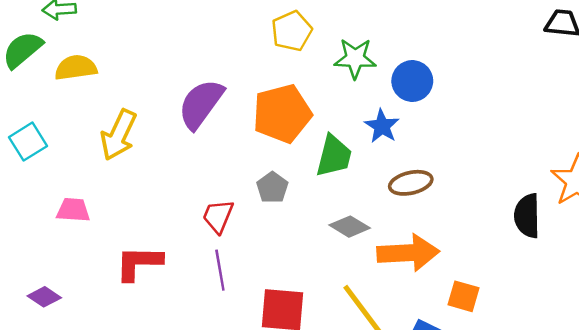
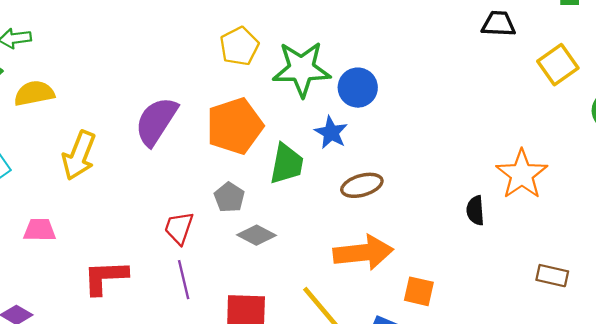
green star: (355, 58) -> (302, 69), size x1.4
black semicircle: (527, 216) -> (475, 210), size x0.7
gray diamond: (350, 227) -> (256, 235), moved

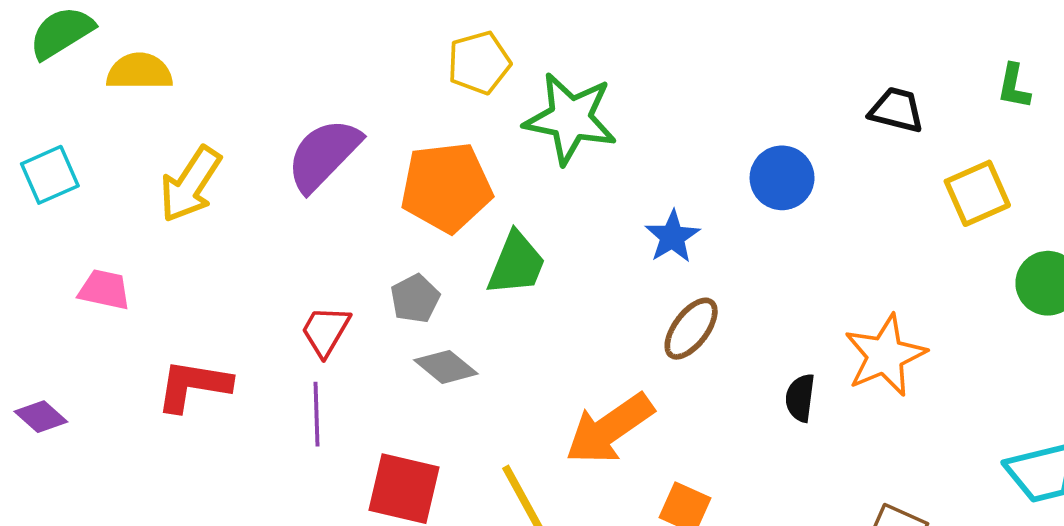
blue circle: (358, 88) -> (782, 178), moved
blue star: (331, 133) -> (672, 237), moved
brown ellipse: (362, 185) -> (691, 329), moved, turned -48
orange arrow: (363, 253) -> (609, 429), turned 140

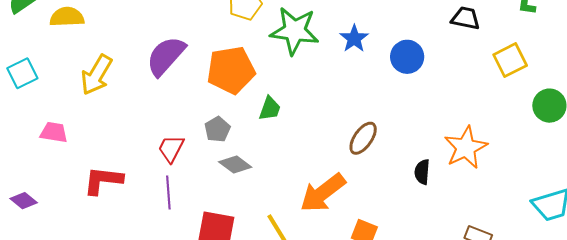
blue star: (672, 237) -> (354, 39), moved
green trapezoid: (516, 264) -> (270, 108), size x0.7

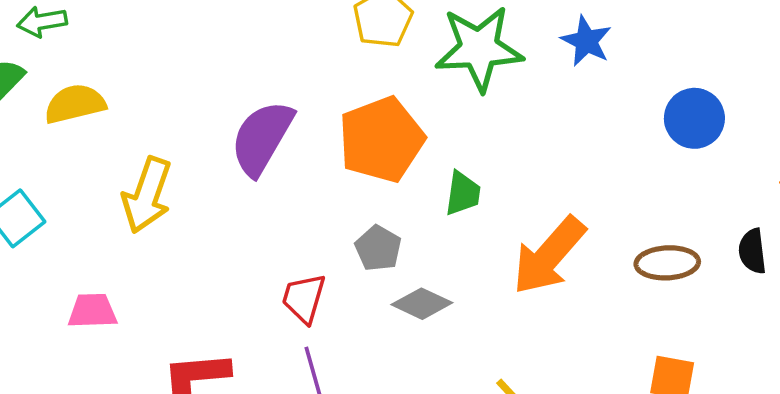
blue circle: (407, 57) -> (694, 118), moved
brown ellipse: (363, 138) -> (667, 263), moved, turned 64
orange arrow: (323, 193) -> (549, 256), moved

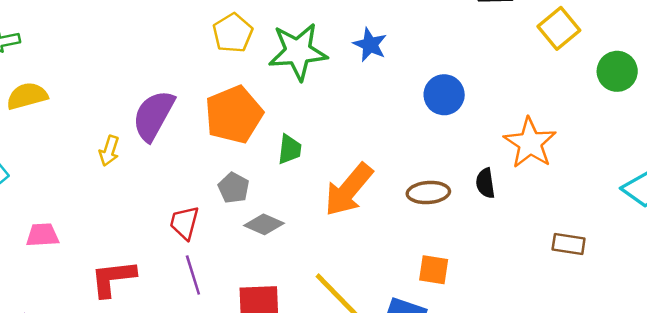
yellow arrow: (147, 195) -> (109, 151), moved, size x0.6

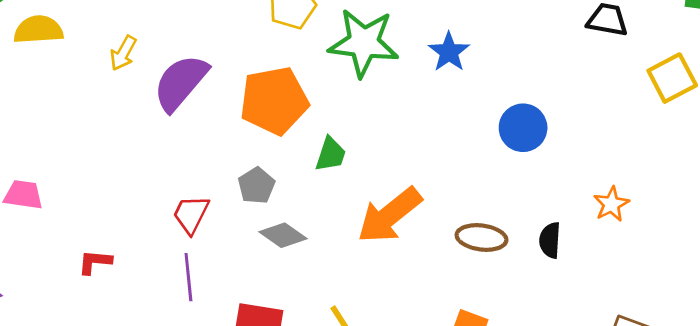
orange star: (530, 143) -> (611, 204), size x0.6
yellow arrow: (109, 151) -> (123, 53), moved
red L-shape: (113, 278) -> (95, 262), size x0.6

